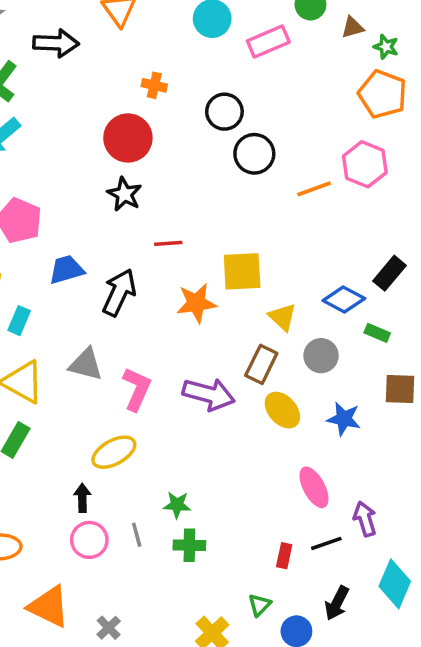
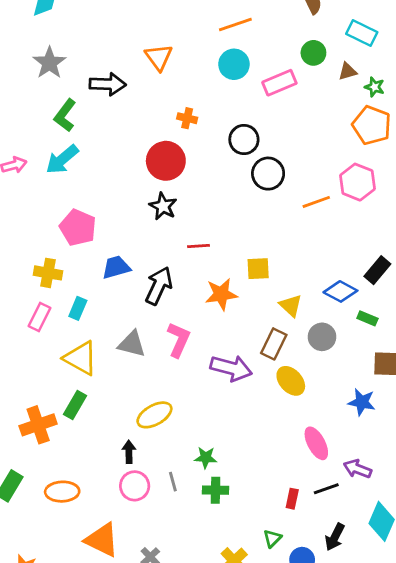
yellow square: (242, 271) -> (258, 269), size x0.7
pink L-shape: (137, 389) -> (179, 340), moved
blue star: (344, 419) -> (362, 402), moved
purple arrow: (365, 519) -> (357, 469), turned -52

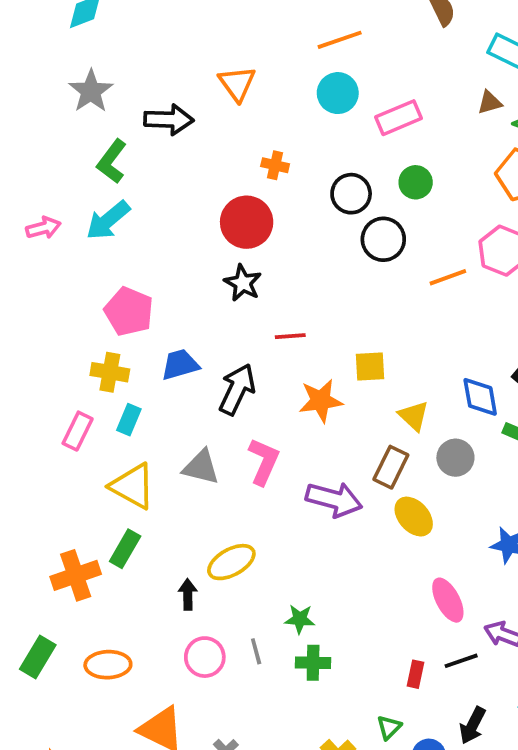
green circle: (313, 53) -> (416, 182), moved
yellow cross: (48, 273) -> (110, 372), moved
blue diamond: (340, 291) -> (480, 397), turned 52
black arrow: (129, 452) -> (188, 594), moved

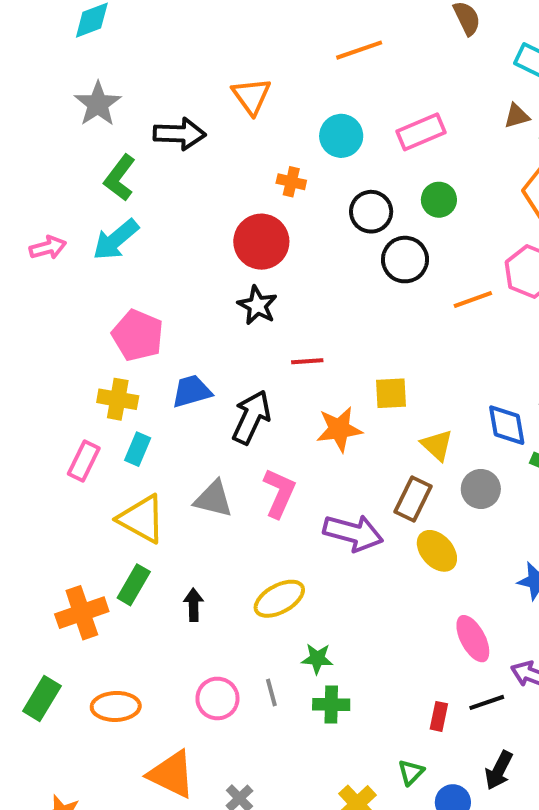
cyan circle: (338, 93) -> (341, 136), moved
yellow ellipse: (231, 562) -> (279, 599), moved
black arrow: (188, 594) -> (194, 605), moved

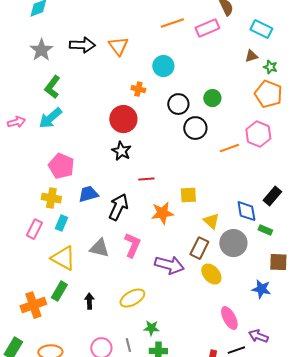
pink rectangle: (421, 132) -> (207, 28), moved
black arrow: (180, 134) -> (82, 45), moved
gray circle: (481, 489) -> (233, 243), size x1.4

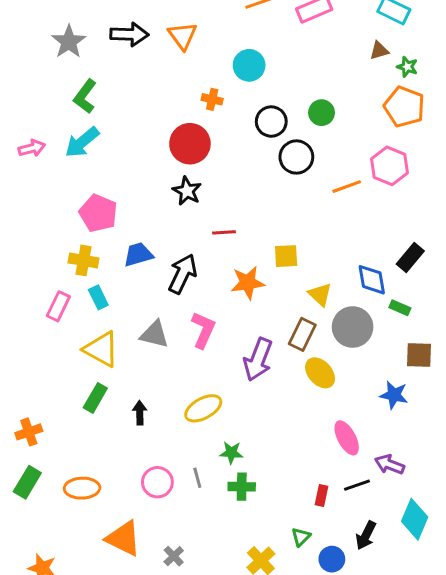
cyan rectangle: (61, 223) -> (98, 297), turned -49
purple arrow: (169, 265) -> (258, 360), turned 96
orange cross: (33, 305) -> (29, 432), moved, size x0.7

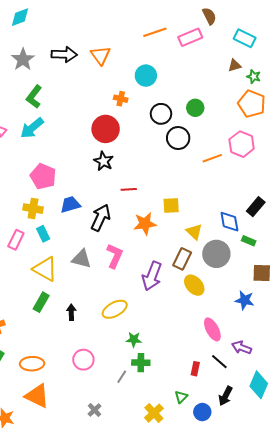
gray line: (197, 478) -> (122, 377), moved, turned 48
black line: (357, 485) -> (219, 362), turned 60
orange triangle: (123, 538) -> (37, 396), moved

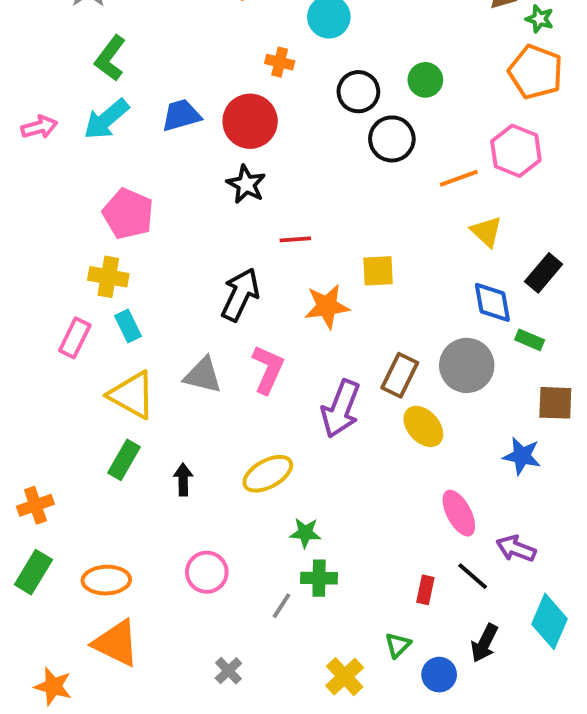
blue trapezoid: (70, 205) -> (181, 115), moved
yellow triangle: (194, 232) -> (486, 231), moved

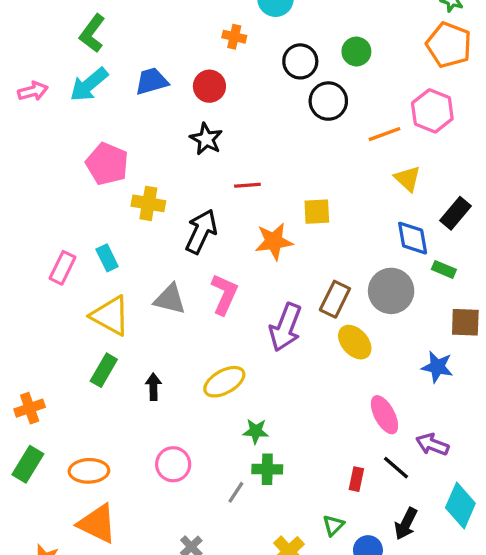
red circle: (250, 121) -> (209, 86), size x0.7
yellow cross: (108, 277) -> (148, 203), moved

